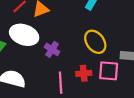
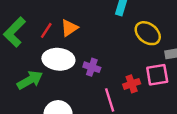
yellow ellipse: (95, 42) -> (148, 33), moved

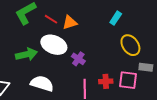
red line: (46, 30) -> (51, 19), turned 72

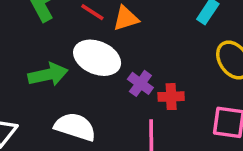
red cross: (106, 81) -> (171, 97), moved

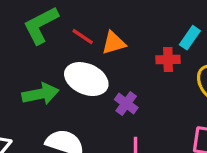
red cross: (171, 97) -> (168, 60), moved

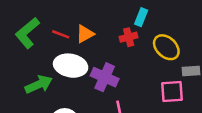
purple cross: (126, 104) -> (105, 77), size x1.5

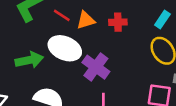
cyan rectangle: (141, 17) -> (162, 19), moved
red cross: (129, 37) -> (118, 22), moved

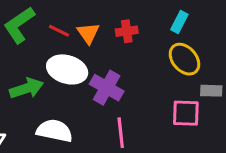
orange triangle: (86, 20) -> (88, 33), turned -42

